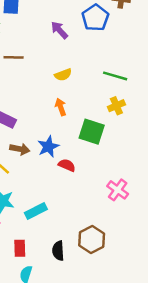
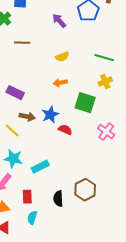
orange arrow: (61, 107) -> (60, 83), turned -80
pink cross: (118, 190) -> (106, 132), moved

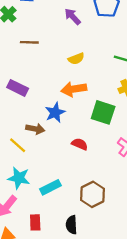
orange arrow: (60, 83) -> (74, 89), size x1.5
purple rectangle: (15, 93) -> (18, 88), moved
blue star: (50, 115) -> (55, 112), moved
brown hexagon: (85, 190) -> (93, 194), moved

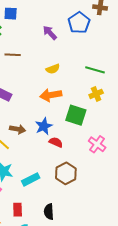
blue star: (55, 112) -> (44, 126), moved
brown hexagon: (93, 194) -> (66, 173), moved

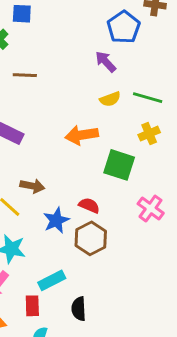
purple arrow: (50, 33) -> (106, 62), moved
yellow semicircle: (53, 69) -> (110, 99), moved
blue star: (44, 126) -> (56, 220), moved
brown hexagon: (66, 173) -> (91, 238), moved
cyan rectangle: (31, 179) -> (52, 280), moved

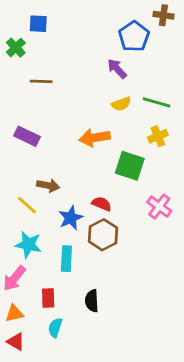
cyan rectangle: (52, 280) -> (66, 259), moved, turned -60

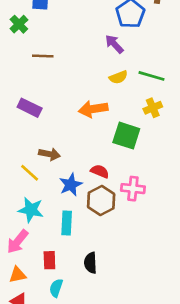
pink cross: (159, 207) -> (133, 189), moved, turned -30

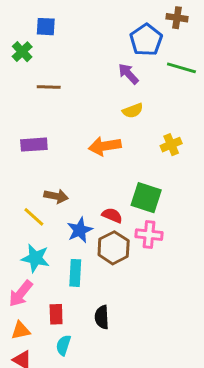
green line: (152, 76) -> (181, 68), moved
purple rectangle: (30, 108) -> (34, 145), turned -30
green square: (126, 136) -> (146, 198), moved

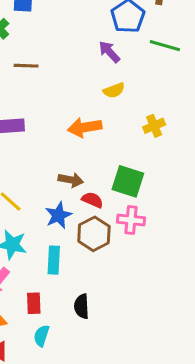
brown arrow: (56, 196) -> (71, 180), moved

